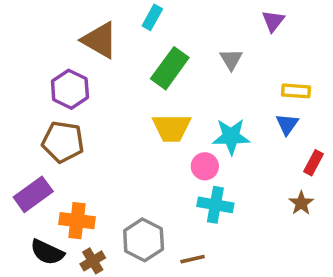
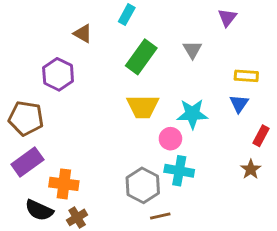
brown triangle: (100, 40) -> (83, 34), size x0.6
brown pentagon: (63, 142) -> (26, 118), moved
gray hexagon: (144, 240) -> (143, 185), moved

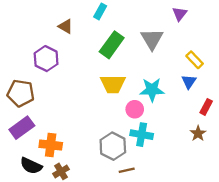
gray triangle: (192, 50) -> (152, 39), size x1.5
yellow rectangle: (246, 76) -> (195, 60), turned 42

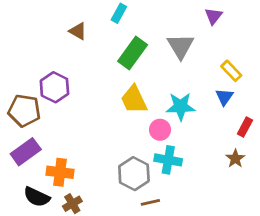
purple hexagon: (46, 59) -> (54, 87), moved
yellow trapezoid: (113, 84) -> (134, 100), turned 65

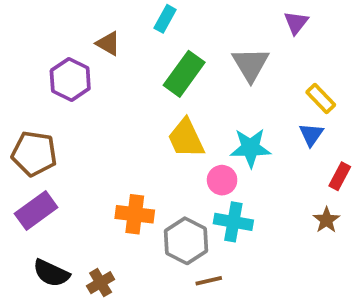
purple hexagon: (54, 87) -> (70, 80), moved
orange cross: (60, 172) -> (135, 214), moved

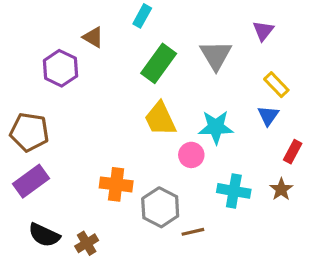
purple triangle: (296, 23) -> (263, 31), moved
cyan cross: (233, 222) -> (234, 191), moved
brown line: (209, 281) -> (193, 232), moved

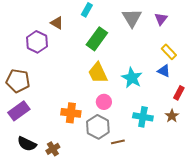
gray triangle: (216, 55) -> (132, 18), moved
blue triangle: (268, 116) -> (164, 71), turned -40
cyan star: (216, 127) -> (132, 78), turned 30
pink circle: (191, 155) -> (104, 102), moved

